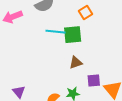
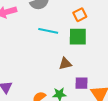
green square: (73, 35) -> (78, 37), moved

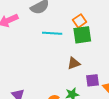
orange square: (80, 15) -> (80, 21), moved

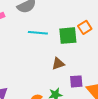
orange square: (80, 21) -> (85, 27), moved

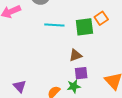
purple square: (76, 81) -> (81, 73), moved

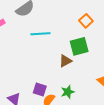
green square: (84, 27) -> (79, 46), moved
purple square: (81, 73) -> (40, 90), moved, turned 32

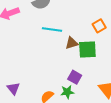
brown triangle: (65, 61) -> (72, 43), moved
purple square: (40, 90) -> (75, 77), moved

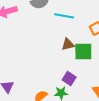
cyan line: (52, 30) -> (64, 16), moved

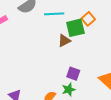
green square: (83, 52) -> (75, 28), moved

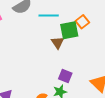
brown triangle: (64, 41) -> (58, 43), turned -40

